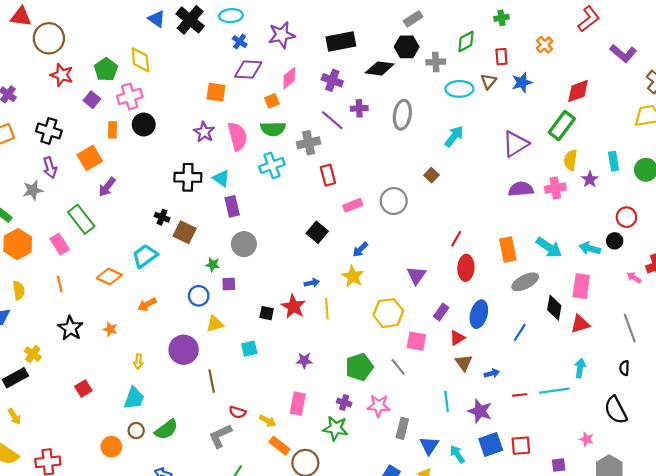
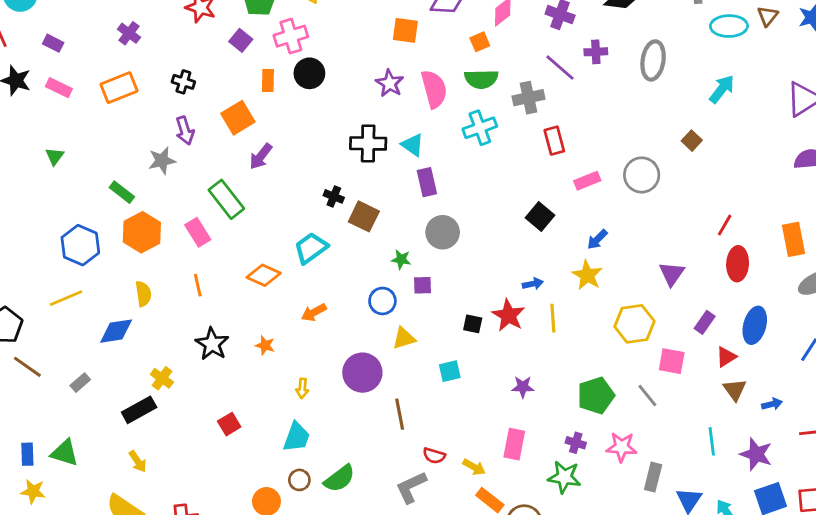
black cross: (49, 131) -> (183, 82), size x0.7

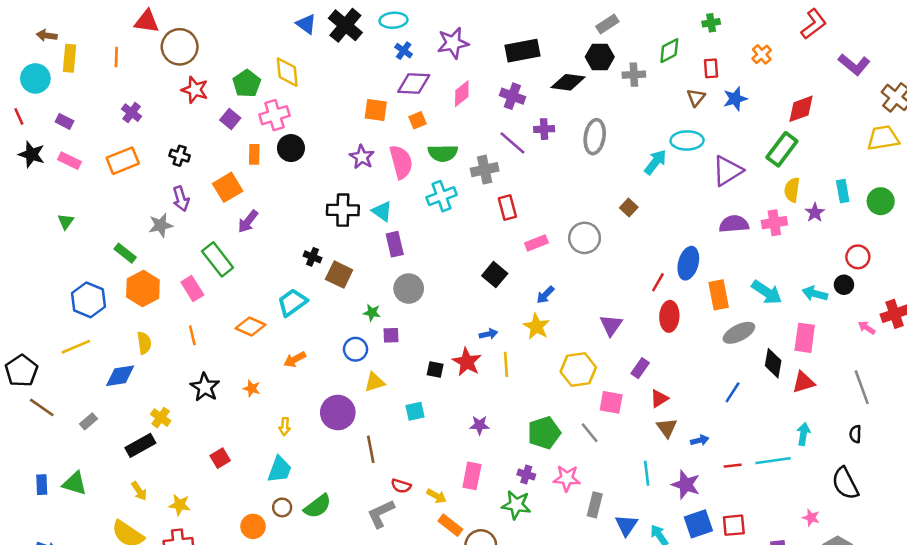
cyan ellipse: (729, 26) -> (687, 140), moved
orange square: (480, 42) -> (418, 120), moved
blue ellipse: (755, 325) -> (688, 263), moved
yellow star: (33, 491) -> (180, 505), moved

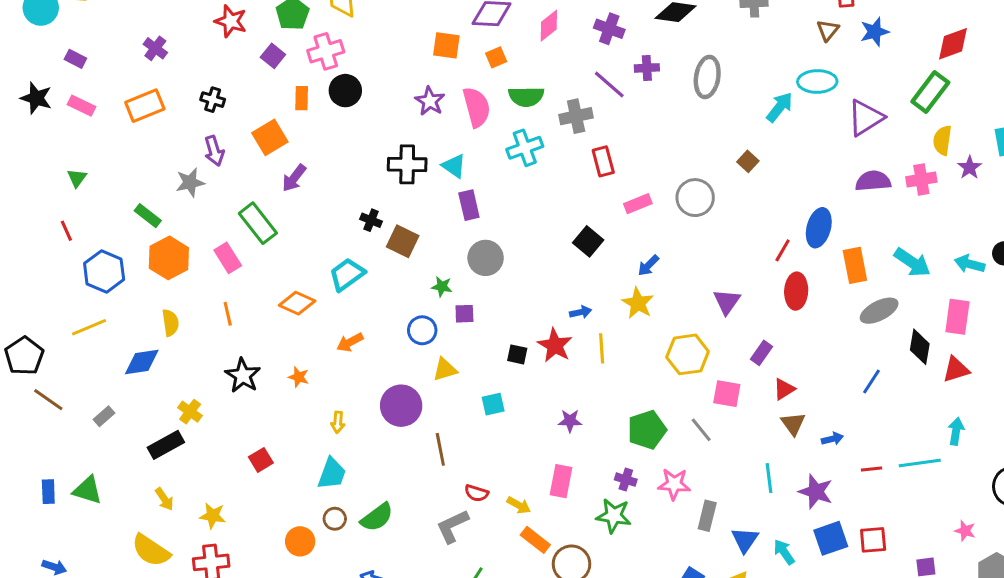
red line: (19, 116) -> (66, 231), moved

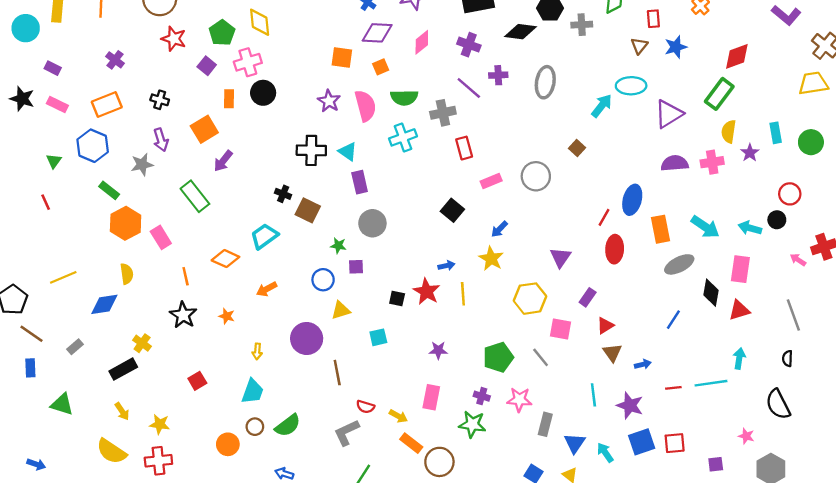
pink rectangle: (228, 258) -> (161, 237), moved
blue hexagon: (104, 271) -> (93, 146), moved
orange line: (228, 314) -> (186, 276), moved
blue rectangle: (48, 492) -> (30, 368), moved

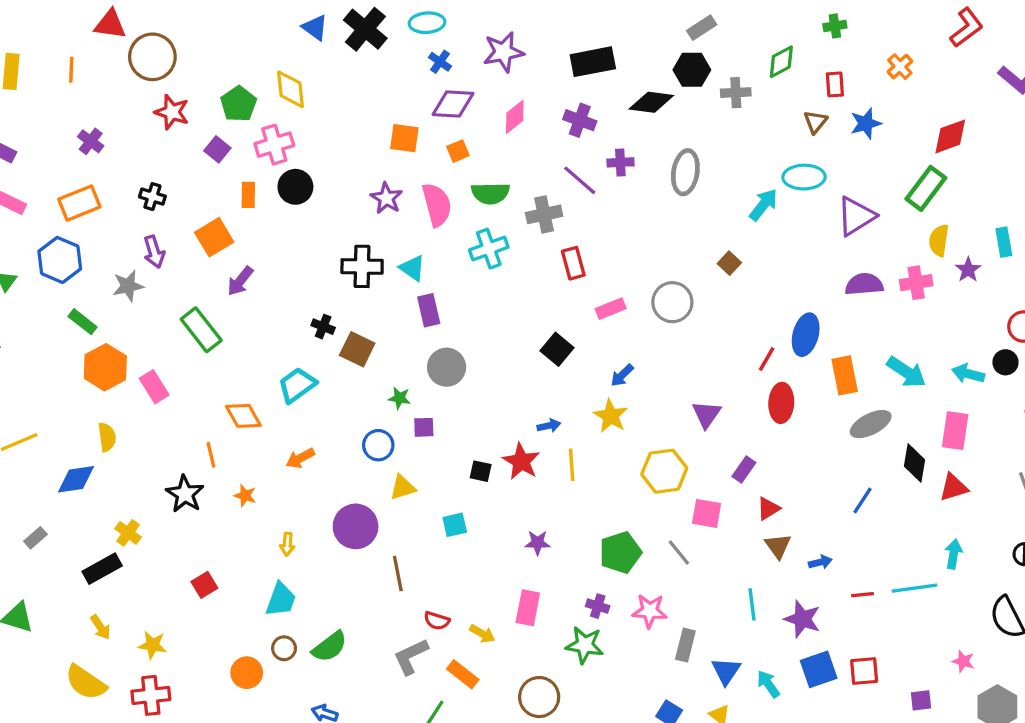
orange diamond: (225, 259) -> (243, 416), turned 36
orange line: (186, 276) -> (211, 455), moved
orange rectangle: (411, 443) -> (463, 674), moved

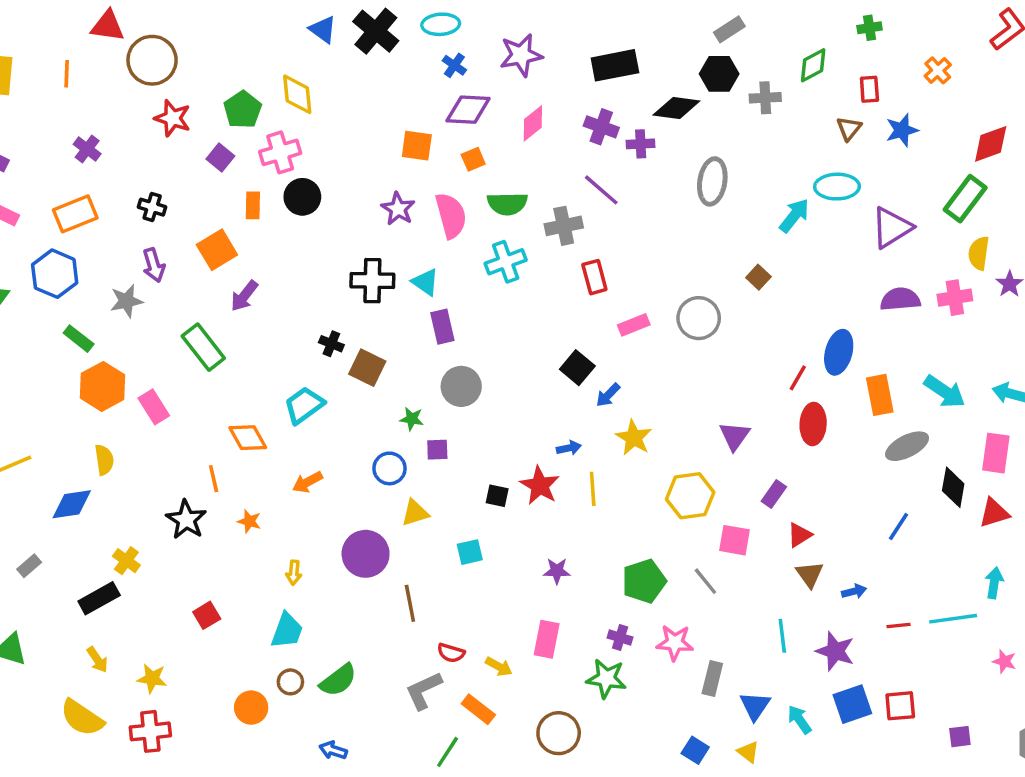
purple cross: (620, 162) -> (641, 144), moved
blue arrow: (622, 375) -> (608, 395), moved
pink star: (963, 661) -> (1004, 661), moved

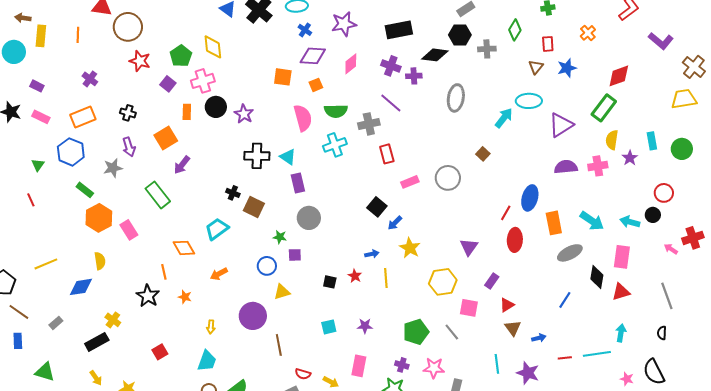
green diamond: (813, 65) -> (515, 30), turned -30
purple star: (398, 209) -> (244, 114), moved
red star: (540, 485) -> (355, 276), size x0.6
cyan square: (470, 552) -> (329, 327), moved

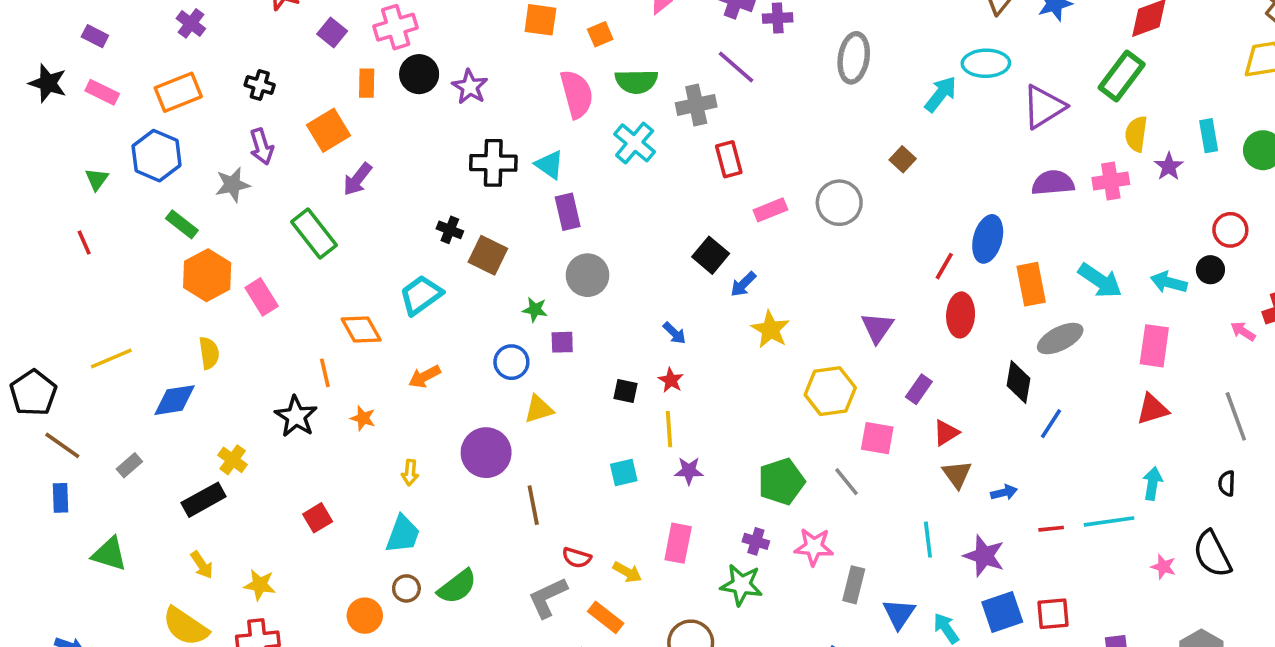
cyan cross: (335, 145) -> (635, 143), turned -30
blue arrow: (372, 254) -> (674, 333), moved, turned 56
black diamond: (597, 277) -> (1018, 382), moved
yellow line: (386, 278) -> (669, 429), moved

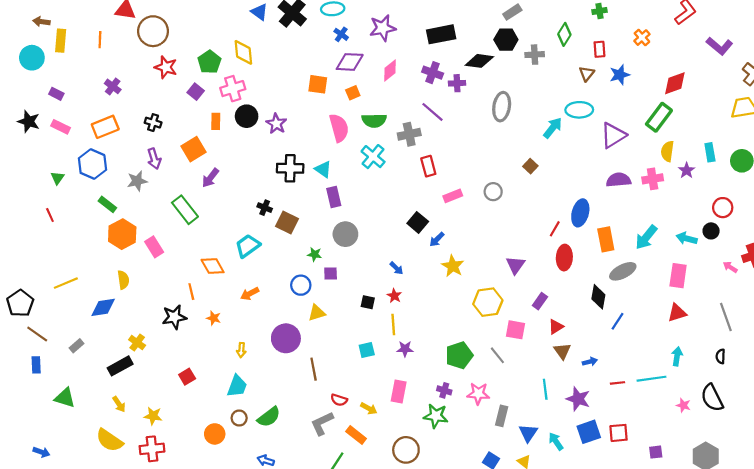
gray circle: (839, 203) -> (493, 192), size x0.7
cyan arrow: (1100, 281) -> (646, 237), turned 95
black star: (296, 416) -> (174, 317), turned 30

